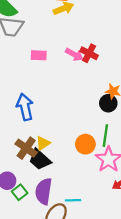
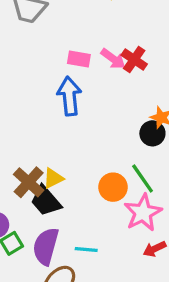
pink rectangle: (39, 55) -> (79, 59), moved
blue arrow: (25, 107) -> (69, 96), moved
green line: (105, 136) -> (143, 179), turned -50
cyan line: (73, 200) -> (86, 250), moved

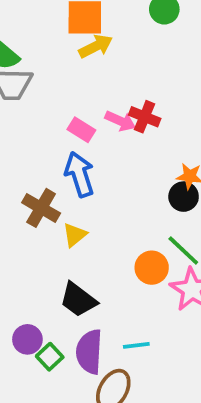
pink rectangle: (79, 59) -> (81, 130), turned 35
yellow triangle: (53, 178) -> (75, 235), moved
brown cross: (29, 182) -> (41, 208), moved

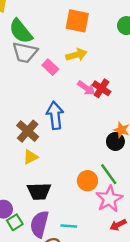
yellow arrow: (96, 46) -> (76, 55), moved
pink rectangle: (81, 130) -> (50, 67), moved
yellow triangle: (75, 235) -> (31, 157), moved
black trapezoid: (78, 300) -> (39, 191), turned -50

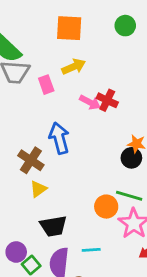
pink rectangle: (50, 67) -> (46, 85), turned 35
green line: (109, 174) -> (129, 196), turned -30
cyan line: (69, 226) -> (91, 250), moved

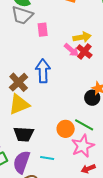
yellow arrow: (74, 67) -> (82, 37), moved
yellow triangle: (38, 189) -> (19, 104), size x1.6

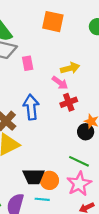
red cross: (84, 51) -> (69, 102), moved, turned 35
orange circle: (66, 129) -> (49, 180), moved
black trapezoid: (24, 134) -> (34, 177), moved

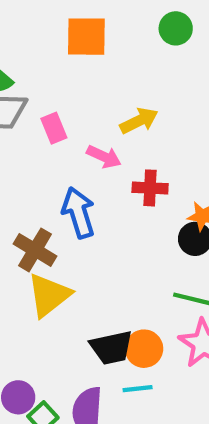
pink arrow: (60, 83) -> (104, 157), moved
red cross: (69, 102) -> (150, 188), turned 35

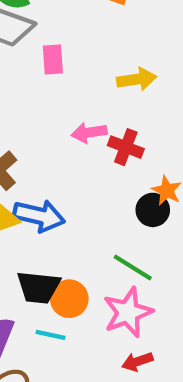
pink arrow: (104, 157) -> (89, 133), moved, turned 128
blue arrow: (79, 213) -> (39, 216), moved, turned 102

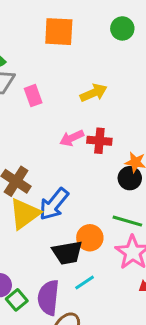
blue arrow: (39, 216) -> (54, 204), turned 132
orange circle: (69, 299) -> (90, 238), moved
cyan line: (50, 335) -> (85, 283), turned -30

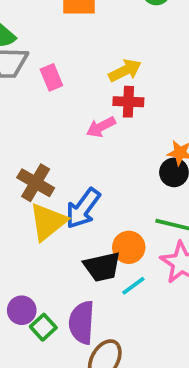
red cross: (99, 141) -> (128, 102), moved
cyan line: (85, 283) -> (133, 286), moved

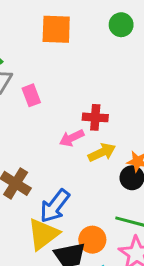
yellow arrow: (125, 71) -> (102, 152), moved
yellow triangle: (48, 222) -> (43, 234), moved

